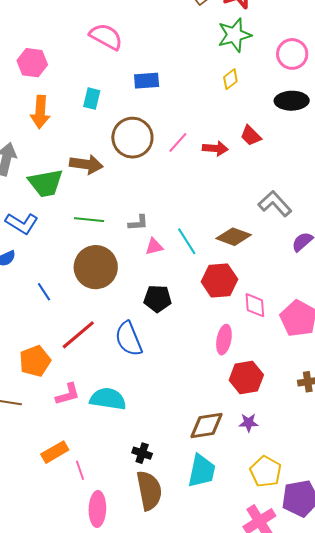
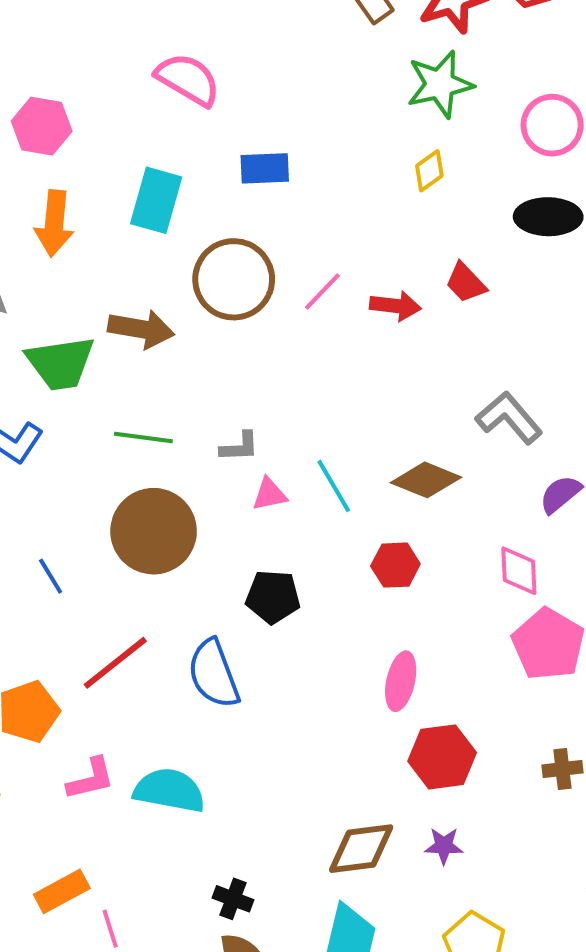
cyan rectangle: (92, 99) -> (156, 200), size x1.5
red hexagon: (219, 281) -> (395, 565), size x0.7
pink diamond: (255, 305) -> (519, 571), moved

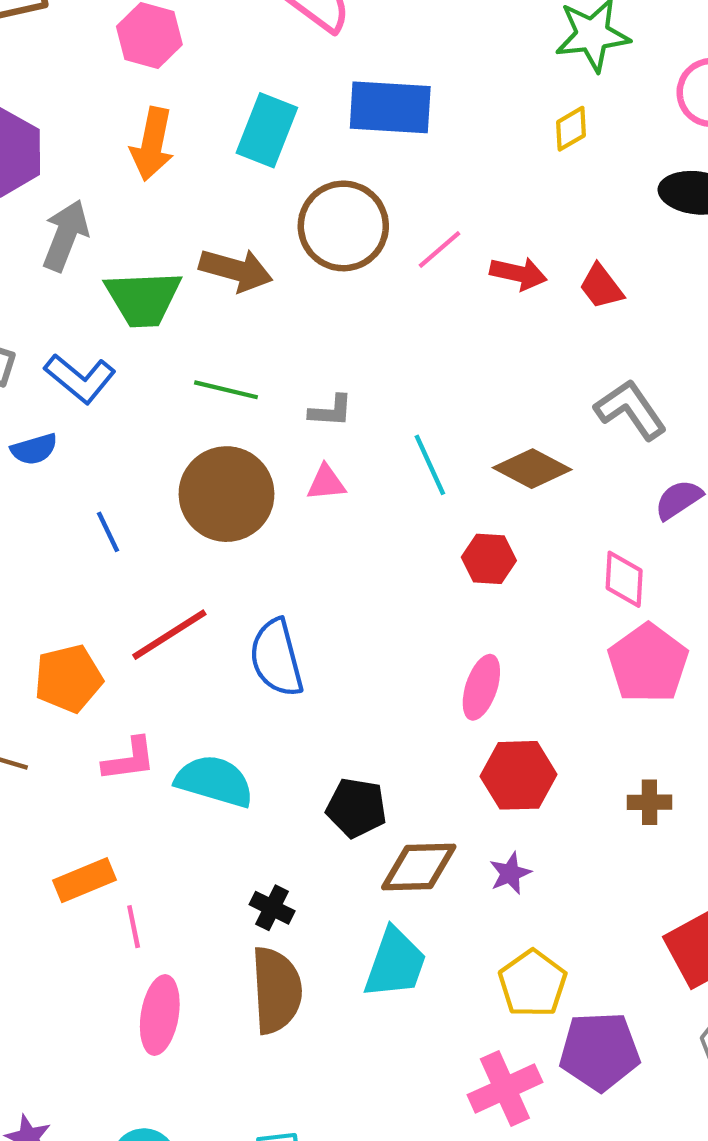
blue rectangle: (265, 168) -> (390, 107), size x1.5
red trapezoid: (466, 283) -> (601, 287), moved
pink triangle: (270, 494) -> (326, 483), moved
black pentagon: (273, 597) -> (356, 808), moved
purple star: (444, 846) -> (510, 873), turned -30

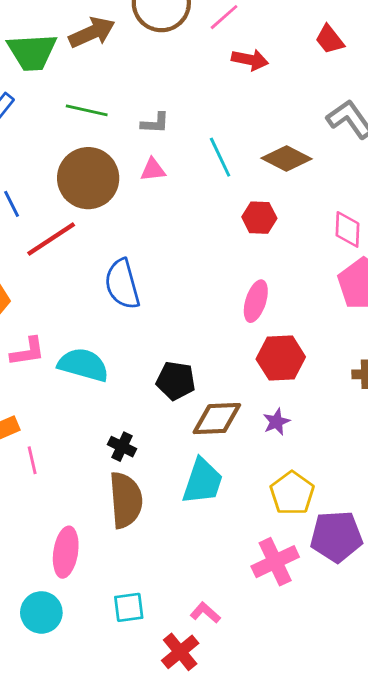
brown arrow: (236, 270) -> (92, 32), turned -39
red arrow: (518, 274) -> (250, 60), moved
red line: (169, 635) -> (51, 239), moved
pink ellipse: (160, 1015) -> (66, 552), moved

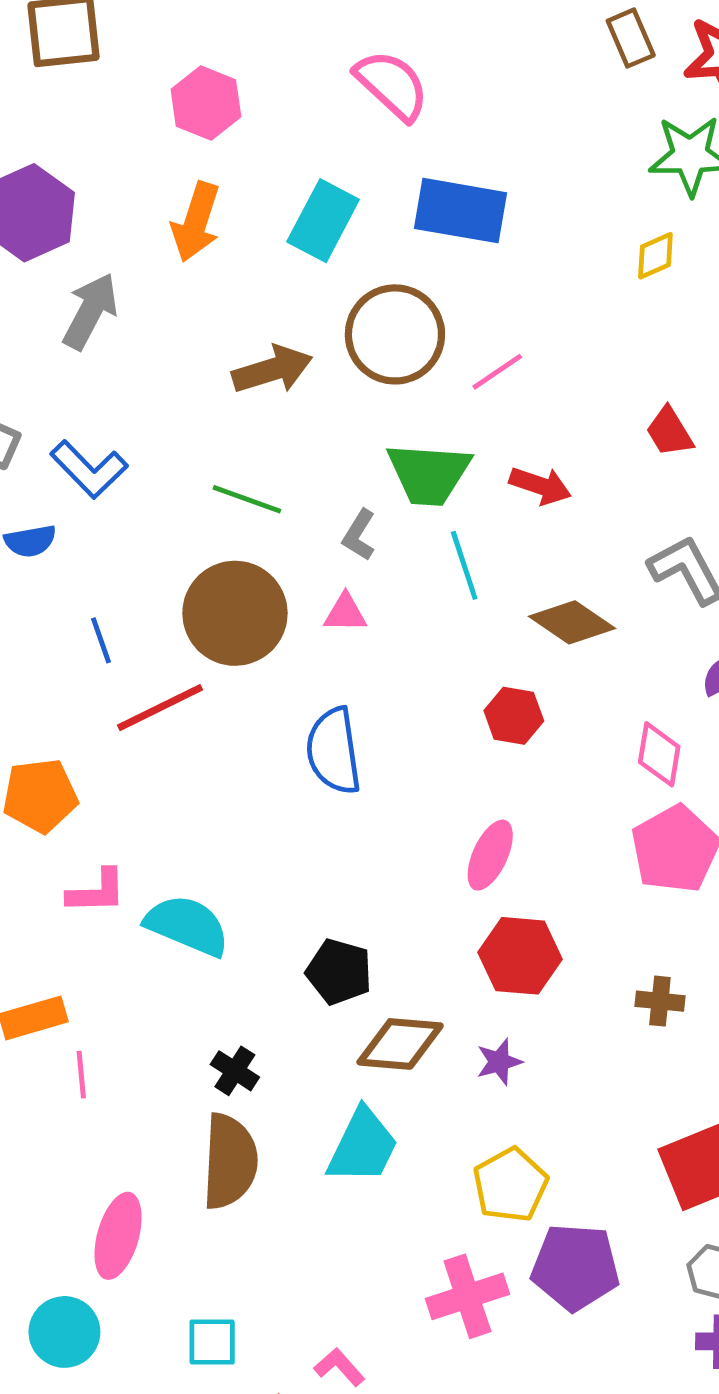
green trapezoid: (32, 52) -> (429, 474), moved
red arrow: (250, 60) -> (540, 486), moved
gray L-shape: (155, 123) -> (359, 535), turned 112
cyan line: (220, 157) -> (464, 565), moved
blue semicircle: (122, 284) -> (334, 751), moved

